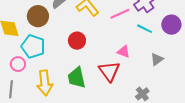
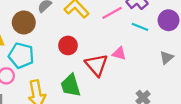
gray triangle: (157, 59) -> (167, 58), moved
red triangle: (109, 71) -> (97, 65), moved

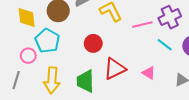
pink triangle: (119, 53) -> (149, 73), moved
red triangle: (97, 65) -> (115, 69), turned 30

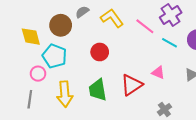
pink line: (142, 25) -> (145, 26), turned 60
red triangle: (115, 69) -> (132, 85), moved

